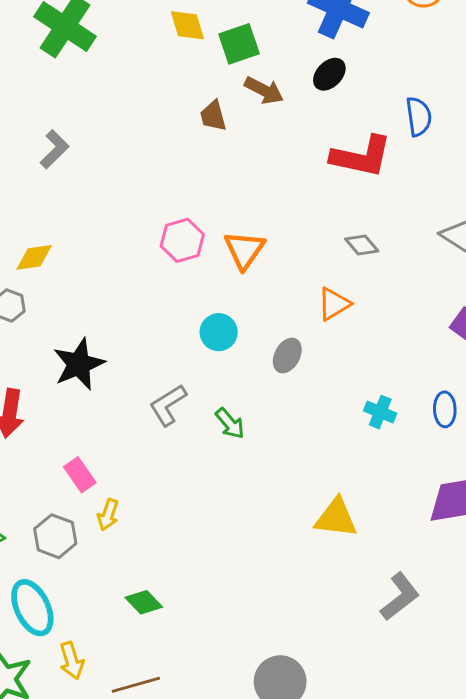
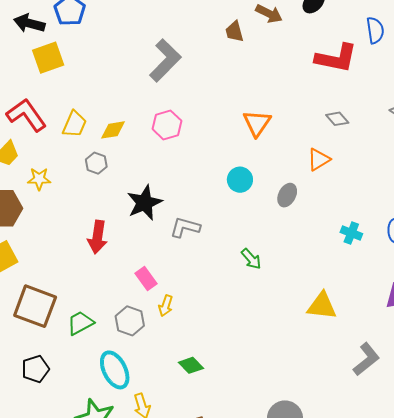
gray L-shape: (54, 149) -> (165, 60), moved, size x1.6
pink hexagon: (182, 240) -> (167, 125), moved
gray L-shape: (168, 405) -> (185, 227), moved, turned 48
green arrow: (230, 423) -> (251, 259), moved

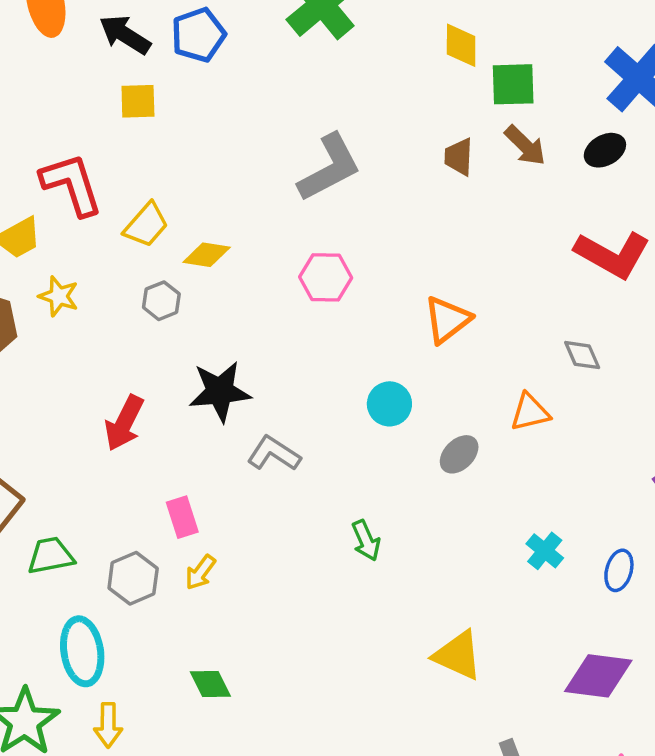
yellow square: (48, 58) -> (138, 101), size x0.7
pink hexagon: (167, 125) -> (326, 277), moved

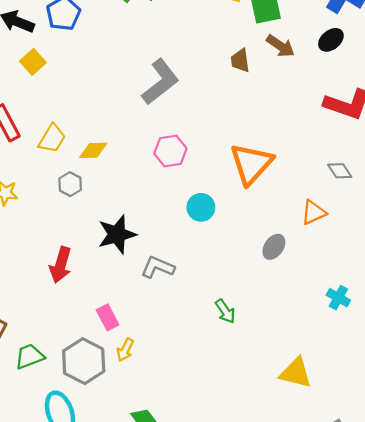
yellow square: (138, 101) -> (33, 62), turned -30
orange triangle: (447, 320) -> (251, 164), size x1.4
cyan circle: (389, 404) -> (201, 207), moved
gray hexagon: (133, 578) -> (84, 361), size x1.4

